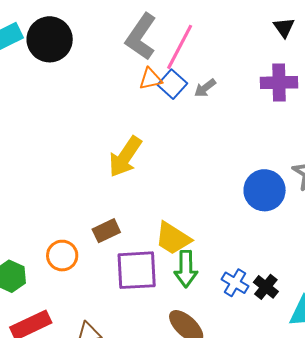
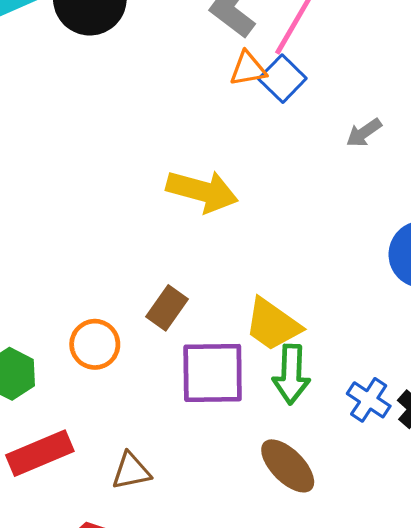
gray arrow: (205, 88) -> (364, 133), moved
yellow arrow: (125, 157) -> (202, 191), turned -111
brown rectangle: (106, 231) -> (167, 308), turned -32

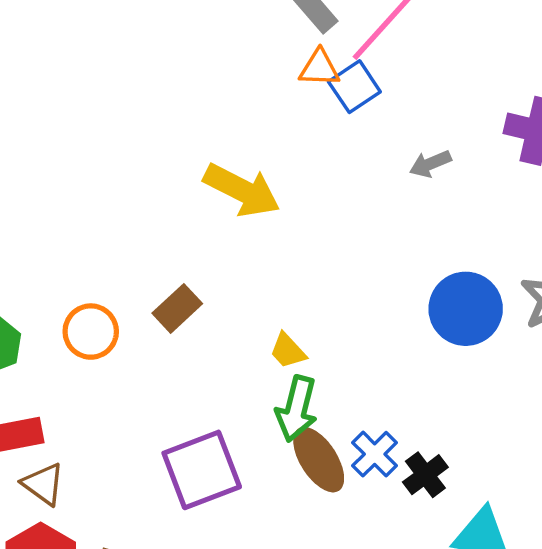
yellow trapezoid: (273, 325) -> (288, 351), size x0.6
purple square: (213, 373) -> (202, 470), moved, turned -32
brown ellipse: (288, 466) -> (319, 460), moved
brown triangle: (131, 471) -> (43, 484), moved, turned 36

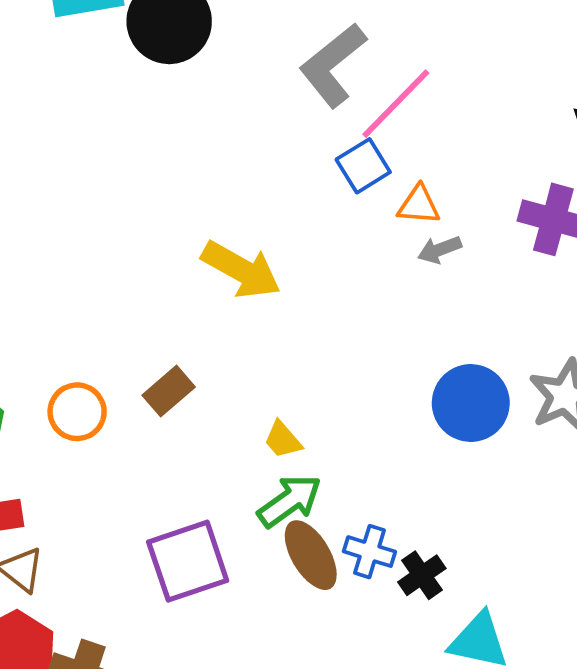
orange triangle: (319, 68) -> (419, 205), moved
green arrow: (297, 409) -> (290, 501), turned -142
blue cross: (375, 454) -> (369, 552), turned -30

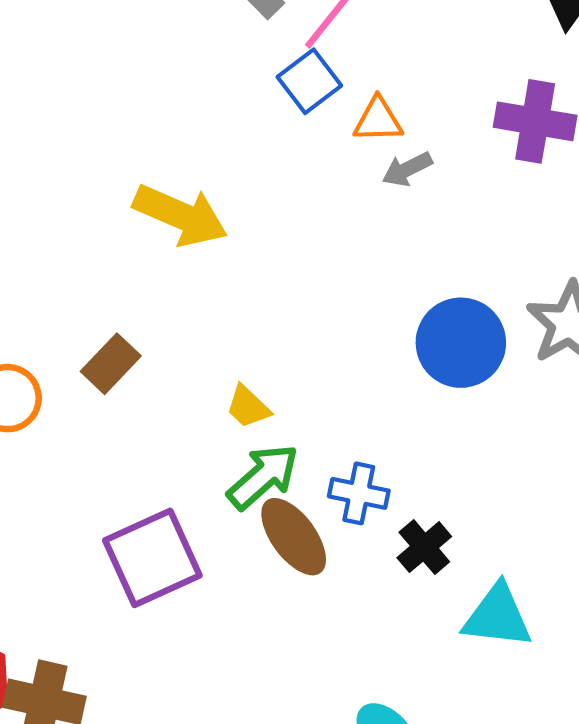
blue cross: (369, 552) -> (359, 493), moved

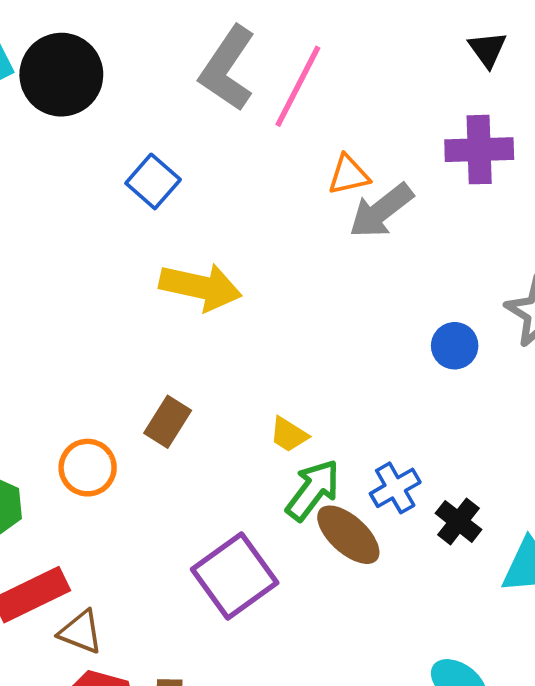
blue square: (309, 81) -> (153, 181), moved
gray arrow: (407, 169) -> (381, 211), size x1.6
blue circle: (461, 343) -> (455, 346), size x0.6
blue cross: (359, 493) -> (395, 488), turned -30

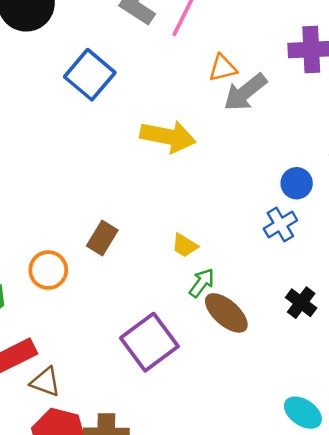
blue square: (153, 181) -> (90, 75), size x1.4
yellow arrow: (201, 287) -> (168, 137), moved
blue cross: (395, 488) -> (280, 225), moved
green arrow: (313, 490) -> (202, 283), size x0.7

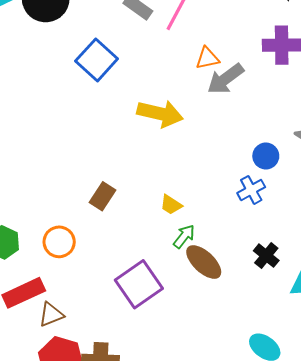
orange circle: (48, 270) -> (59, 242), moved
brown triangle: (45, 382) -> (51, 314), turned -44

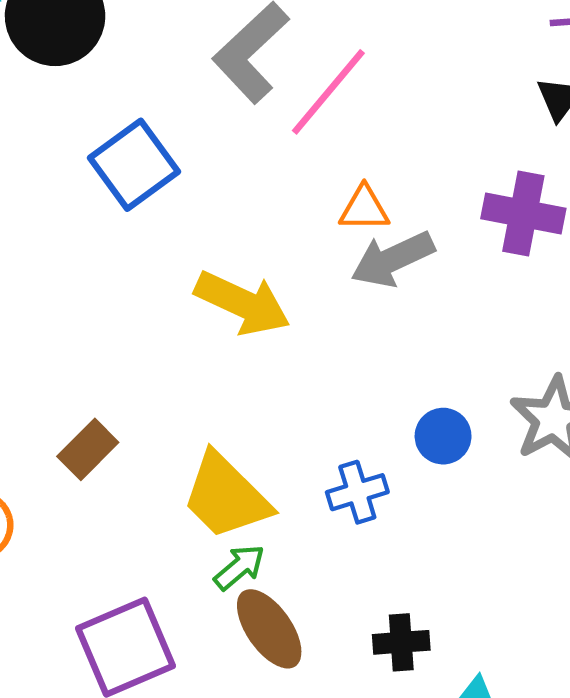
blue cross: (251, 190) -> (357, 492), moved
yellow trapezoid: (171, 205) -> (226, 496), size x2.0
black cross: (266, 256) -> (401, 642), turned 35

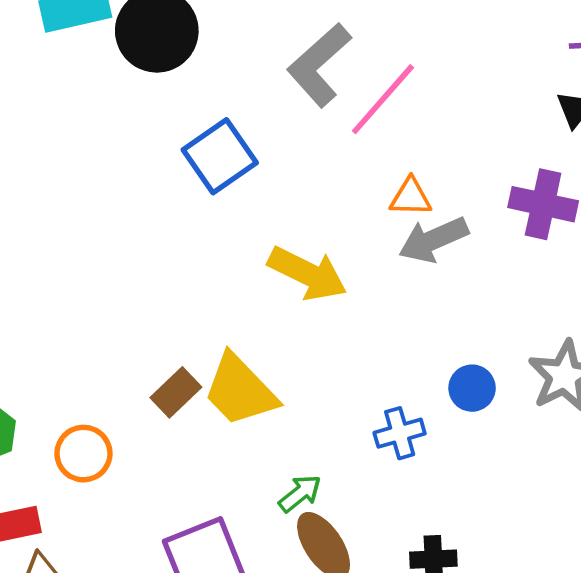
yellow trapezoid: (226, 496) -> (240, 390), moved

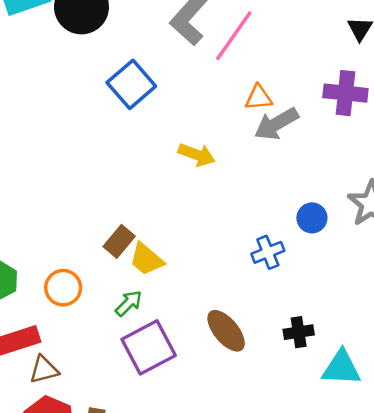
yellow arrow: (307, 273) -> (197, 155), size x0.7
yellow trapezoid: (240, 390) -> (146, 259), moved, size x0.7
green arrow: (300, 493) -> (129, 303), moved

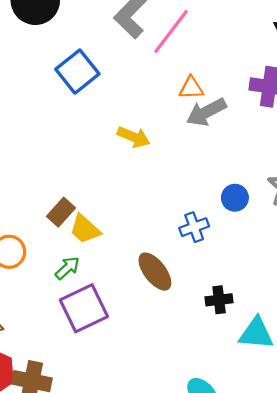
brown ellipse: (226, 331) -> (155, 272), moved

